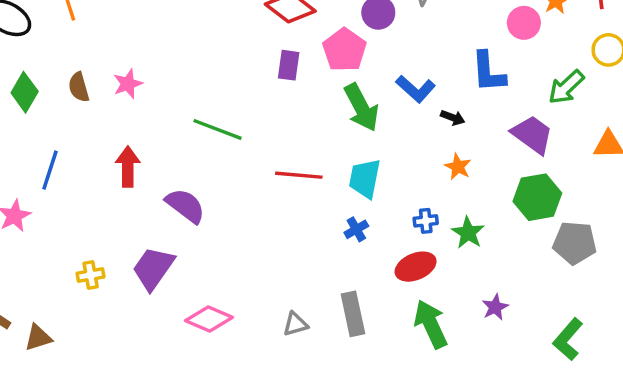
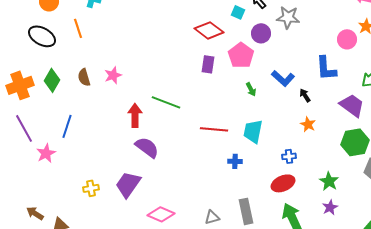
green arrow: (361, 107) -> (251, 89), size x0.5
black arrow: (453, 118) -> (305, 95), turned -144
red arrow: (128, 167) -> (135, 115), moved
blue cross: (356, 229) -> (235, 161), moved, turned 32
green star: (468, 233) -> (329, 181), moved

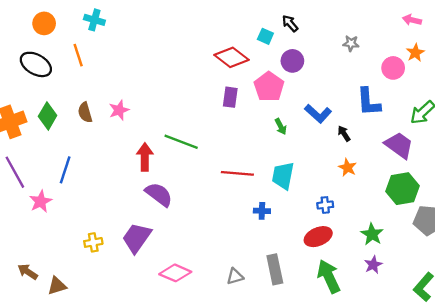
gray star: (288, 17) -> (351, 43), moved, size x0.6

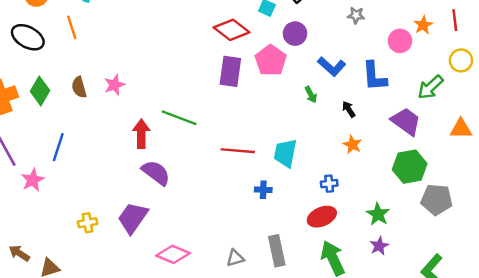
purple rectangle: (230, 97) -> (230, 71), size x1.4
blue L-shape: (318, 114) -> (332, 67), moved
green arrow: (281, 127) -> (311, 95), moved

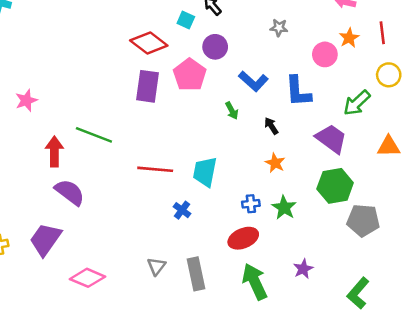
blue cross: (263, 190) -> (182, 210), turned 35
green star: (378, 214) -> (284, 208), moved
gray triangle: (235, 258) -> (156, 266), moved, turned -36

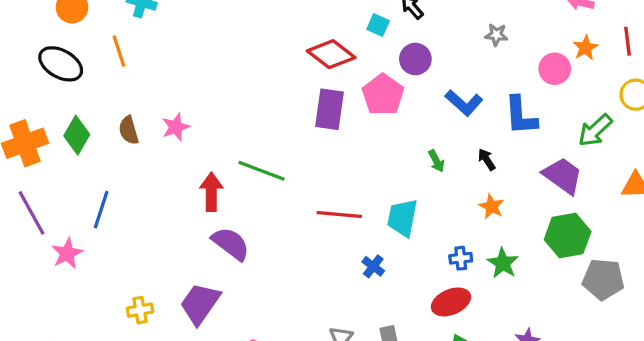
green arrow: (232, 111) -> (436, 161), moved

